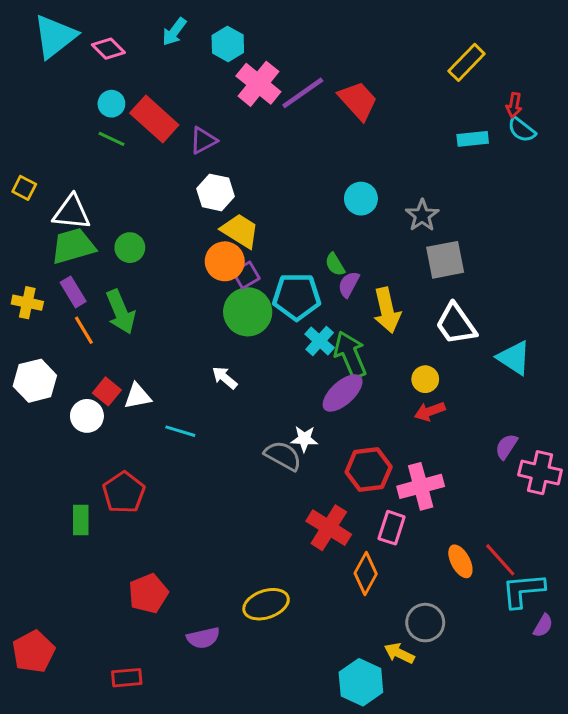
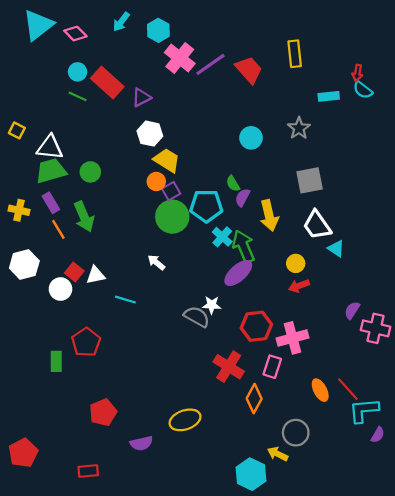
yellow rectangle: (467, 62) -> (295, 54), moved, turned -50
gray star: (422, 215) -> (299, 128), moved
orange circle: (225, 261) -> (156, 181), size x0.7
cyan triangle: (514, 358) -> (336, 249), moved, size x0.7

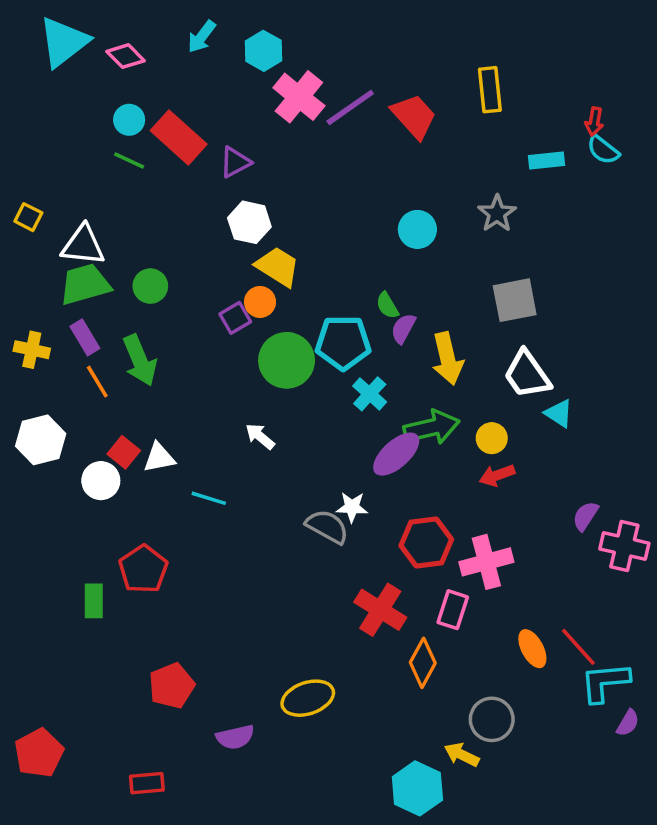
purple square: (171, 191) -> (235, 318), moved
green arrow: (244, 246) -> (432, 428), moved, turned 100

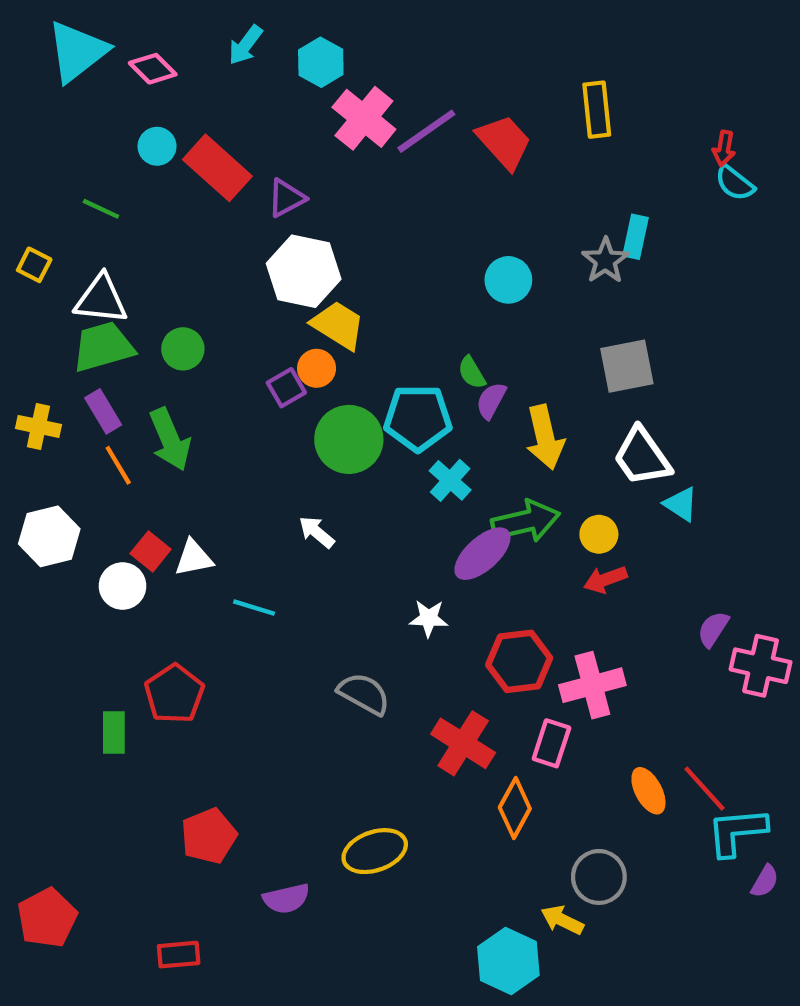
green line: (129, 160) -> (101, 209), moved
cyan rectangle: (547, 160) -> (636, 237), moved, turned -72
white hexagon: (249, 222) -> (304, 271), size x1.4
gray semicircle: (327, 527) -> (364, 694), moved

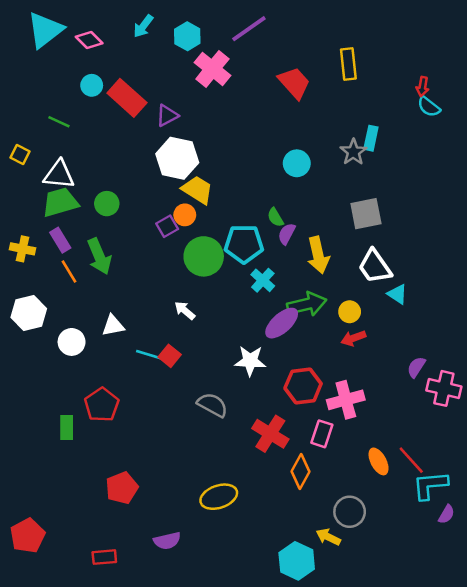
purple line: (426, 131) -> (249, 29), moved
red square: (151, 551) -> (170, 356), moved
white star: (429, 618) -> (250, 361), size x1.4
purple semicircle: (286, 899) -> (167, 541), moved

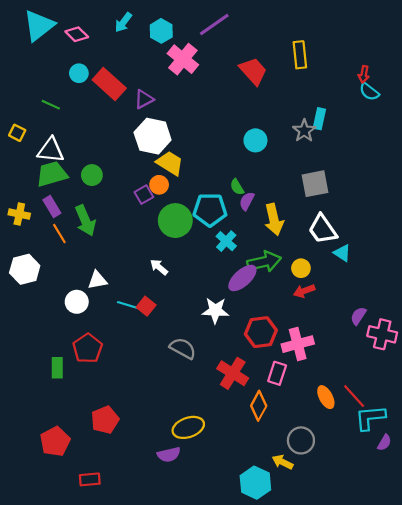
white circle: (72, 342) -> (77, 302), moved
red pentagon: (28, 536) -> (55, 442), moved
purple semicircle: (167, 541) -> (169, 455), moved

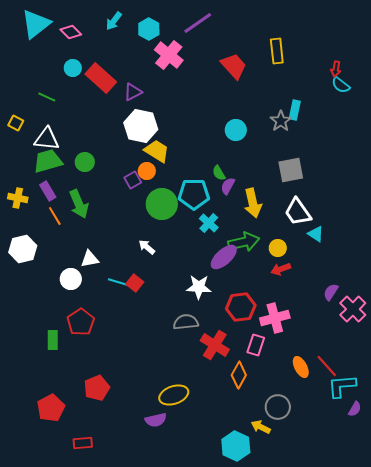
pink cross: (382, 334) -> (353, 309), turned 32
gray semicircle: (183, 348) -> (186, 322), moved, turned -35

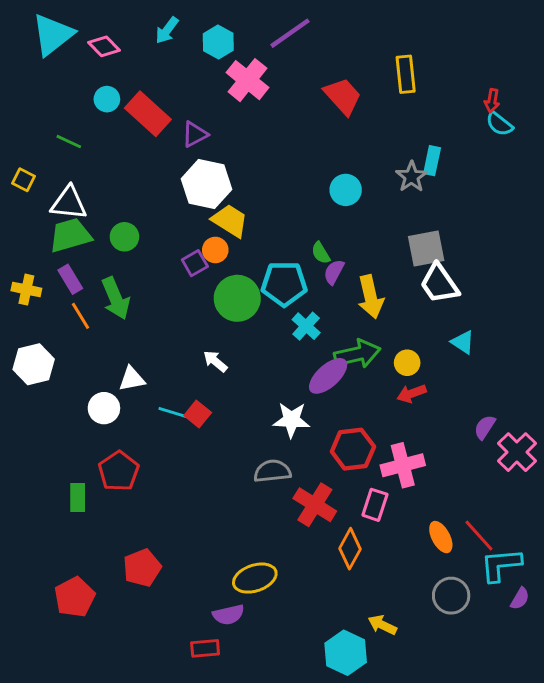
white trapezoid: (298, 212) -> (439, 284), moved
gray circle: (278, 407) -> (451, 596), moved
red rectangle: (83, 443) -> (205, 648), moved

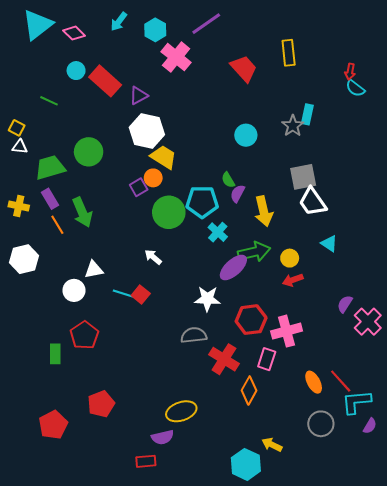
white triangle: (69, 203) -> (20, 147), moved, size x0.6
green circle: (124, 237) -> (89, 152), moved, size x1.4

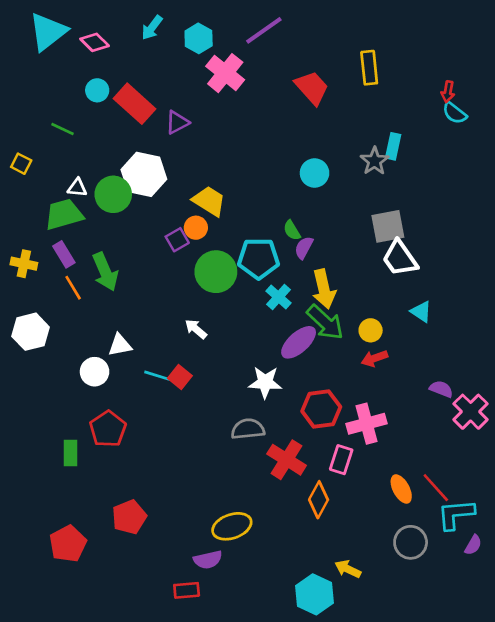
white hexagon: (147, 131) -> (144, 174), moved
white triangle: (20, 147) -> (77, 188), moved
yellow arrow: (264, 211) -> (324, 289), moved
green arrow: (254, 252) -> (325, 322), turned 56
purple semicircle: (345, 304) -> (441, 389), turned 78

